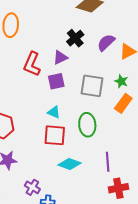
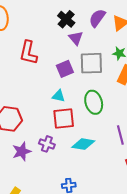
purple triangle: (60, 57) -> (76, 38), moved, turned -35
purple square: (56, 81) -> (65, 69), moved
purple cross: (32, 187) -> (47, 144), moved

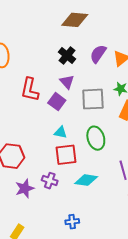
purple triangle: (76, 38) -> (67, 82), moved
purple square: (65, 69) -> (57, 102), moved, turned -30

